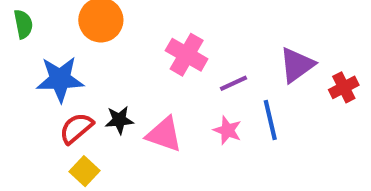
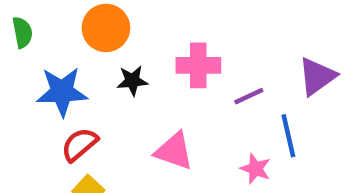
pink cross: (187, 55) -> (198, 65), turned -30
black star: (119, 120) -> (132, 81), moved
pink star: (227, 130) -> (255, 169), moved

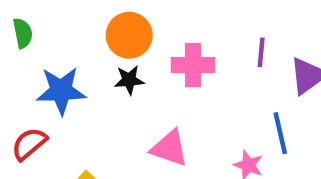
orange circle: (106, 28) -> (129, 35), moved
purple line: (249, 96) -> (261, 52), moved, turned -60
red semicircle: (80, 144) -> (29, 144), moved

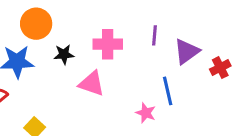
orange circle: (129, 35) -> (36, 24), moved
pink triangle: (170, 148) -> (92, 84), moved

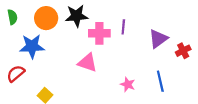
purple line: (154, 35) -> (123, 27), moved
black star: (64, 54) -> (77, 16), moved, size x1.5
blue line: (168, 91) -> (160, 81), moved

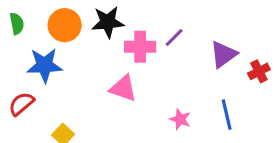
purple line: (123, 27) -> (174, 37), turned 40

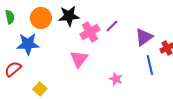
pink cross: (140, 47) -> (90, 32), turned -30
pink triangle: (123, 88) -> (79, 59), turned 48
blue line: (227, 115) -> (150, 65), moved

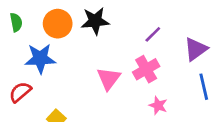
pink cross: (90, 32) -> (146, 69), moved

